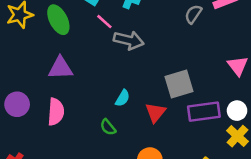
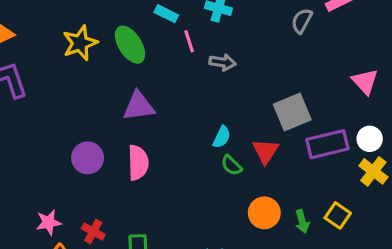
pink line: (104, 22) -> (189, 41), turned 36
gray arrow: (129, 40) -> (222, 62), size x0.7
green semicircle: (108, 127) -> (231, 165), moved

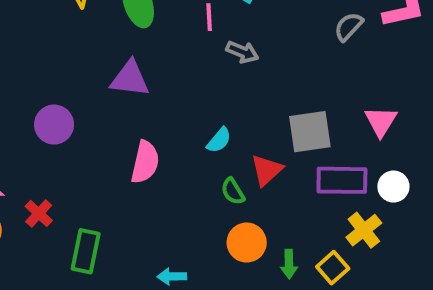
pink triangle: (365, 82) -> (381, 121), moved
pink semicircle: (138, 163) -> (145, 162), moved
green semicircle: (231, 165) -> (233, 191), moved
yellow cross: (373, 171) -> (364, 230), moved

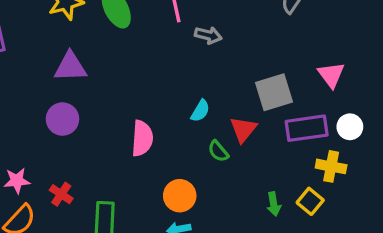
purple triangle: (130, 79) -> (70, 67), moved
yellow cross: (364, 230) -> (331, 166), turned -32
orange circle: (247, 243) -> (180, 196), moved

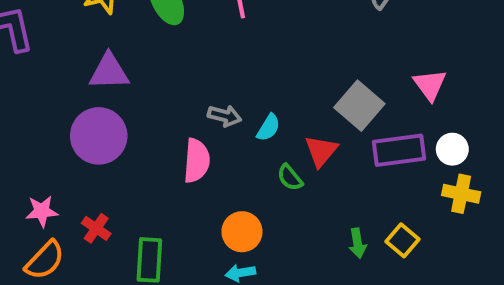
gray arrow: (208, 35) -> (225, 116), moved
gray square: (274, 92) -> (359, 106), turned -33
purple circle: (62, 119) -> (99, 136), size x1.4
yellow cross: (331, 166) -> (461, 194), moved

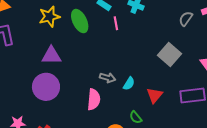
gray square: (359, 106) -> (170, 55), moved
green semicircle: (290, 178) -> (136, 117), moved

